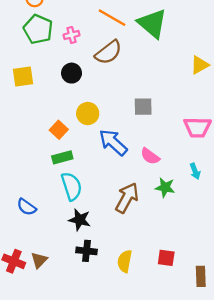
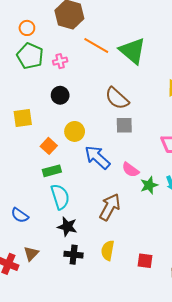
brown semicircle: (108, 52) -> (117, 98), moved, turned 80
yellow square: (23, 77) -> (23, 118), moved
green star: (165, 187) -> (149, 185), moved, turned -30
brown triangle: (39, 260) -> (31, 254), moved
yellow semicircle: (125, 261) -> (108, 250), moved

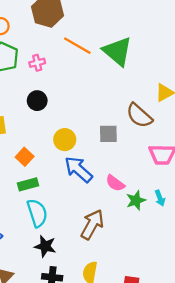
brown semicircle: (117, 98) -> (139, 116), moved
yellow circle: (75, 131) -> (65, 140), moved

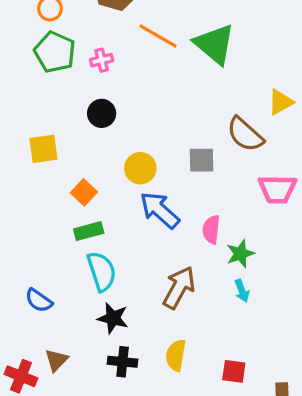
pink semicircle: (115, 183) -> (211, 229), turned 60
cyan arrow: (160, 198) -> (242, 291), moved

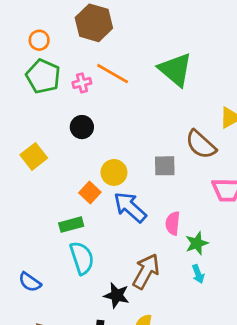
orange line: (158, 36) -> (113, 74), moved
yellow square: (44, 149) -> (34, 156), turned -30
orange square: (84, 192) -> (90, 193), moved
black star: (113, 318) -> (117, 295), moved

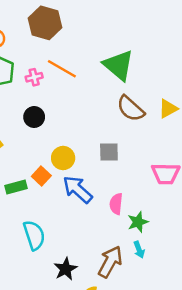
brown semicircle: (201, 144) -> (131, 109), moved
green rectangle: (71, 225) -> (16, 187), moved
brown arrow: (146, 271) -> (110, 262), moved
black star: (117, 295) -> (65, 269), turned 30

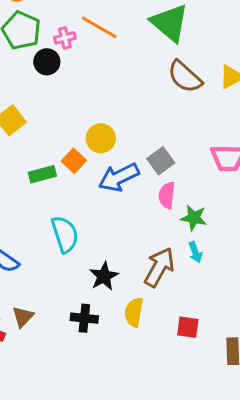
black circle: (34, 117) -> (47, 62), moved
gray square: (109, 152) -> (161, 161), moved, turned -35
blue arrow: (78, 189) -> (119, 177), turned -68
green star: (138, 222) -> (194, 218), turned 30

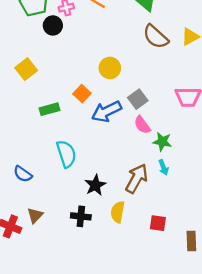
yellow circle: (101, 138) -> (110, 68), moved
orange square: (74, 161) -> (82, 94), moved
pink semicircle: (167, 195) -> (142, 125), turned -42

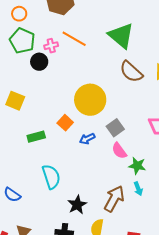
yellow circle: (110, 68) -> (90, 100), size x1.6
yellow square: (26, 69) -> (15, 101), turned -30
blue arrow: (106, 111) -> (87, 139), size x0.6

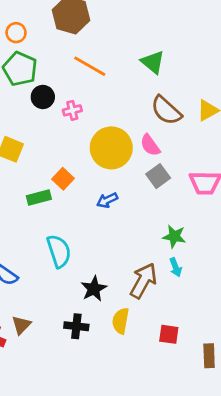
green triangle: (121, 36) -> (153, 62), size x0.7
pink cross: (51, 46) -> (72, 110), moved
orange square: (65, 123) -> (63, 179), moved
gray square: (115, 128) -> (158, 176), moved
pink semicircle: (119, 151) -> (150, 145), moved

